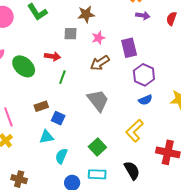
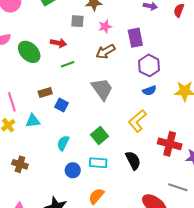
green line: (62, 77) -> (68, 64), turned 48
cyan triangle: (47, 137) -> (33, 121), moved

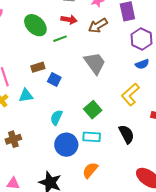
red arrow: (58, 43) -> (69, 20), moved
green ellipse: (29, 52) -> (35, 25), moved
brown cross: (20, 164) -> (13, 139), turned -35
blue circle: (73, 170) -> (66, 145), size x1.5

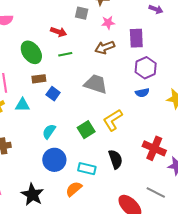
red arrow: (69, 20) -> (59, 32), moved
green ellipse: (35, 25) -> (31, 52), moved
gray trapezoid: (95, 63) -> (96, 84), turned -45
yellow L-shape: (130, 95) -> (113, 120), moved
cyan rectangle: (92, 137) -> (87, 169), moved

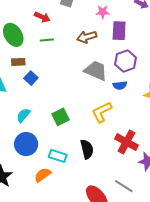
pink star: (108, 23) -> (103, 12), moved
gray trapezoid: (96, 84) -> (96, 71), moved
yellow L-shape: (113, 120) -> (102, 112), moved

